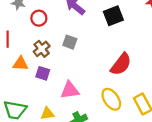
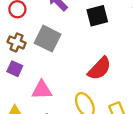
gray square: (70, 42) -> (48, 39), size x1.6
brown cross: (42, 49) -> (17, 42), turned -35

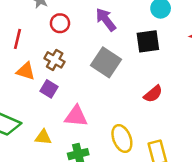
gray square: (48, 39) -> (106, 62), moved
red semicircle: (99, 68) -> (153, 94), moved, size x0.7

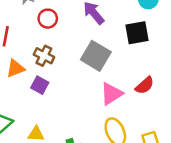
orange triangle: (26, 71) -> (15, 68), turned -36
pink triangle: (76, 116) -> (111, 94), moved, turned -35

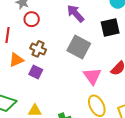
red circle: (48, 19) -> (32, 19), moved
pink triangle: (111, 94) -> (92, 76), turned -30

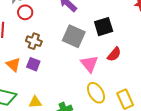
black square: (110, 27) -> (104, 27), moved
orange triangle: (16, 60) -> (13, 65), moved, turned -49

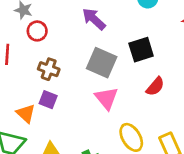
pink triangle: (89, 64) -> (106, 98), moved
orange triangle: (13, 65) -> (26, 113), moved

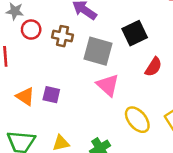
brown cross: (49, 69) -> (63, 36), moved
orange triangle: (26, 113) -> (25, 96), moved

